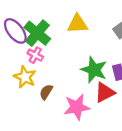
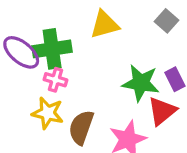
green cross: (37, 33) -> (52, 49), turned -36
brown semicircle: (46, 92) -> (81, 127), size x1.5

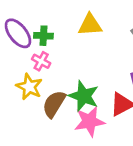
green cross: (52, 49) -> (43, 36), size x0.6
green star: (141, 83) -> (84, 96), moved

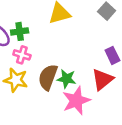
green star: (84, 96) -> (67, 79), size x0.7
brown semicircle: (54, 104) -> (48, 77), moved

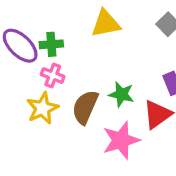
green star: (67, 79) -> (121, 94), moved
yellow star: (16, 80) -> (42, 108), turned 30

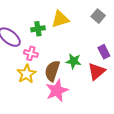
green cross: (51, 44) -> (38, 29), moved
pink star: (121, 140) -> (57, 91), moved

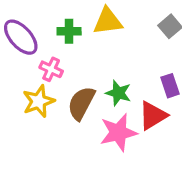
pink star: (57, 91) -> (118, 133), moved

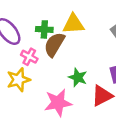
brown semicircle: (81, 103) -> (54, 44), moved
pink star: (118, 133) -> (58, 103), moved

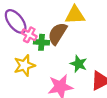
green cross: (44, 29) -> (42, 42), moved
pink cross: (29, 57) -> (29, 35), moved

